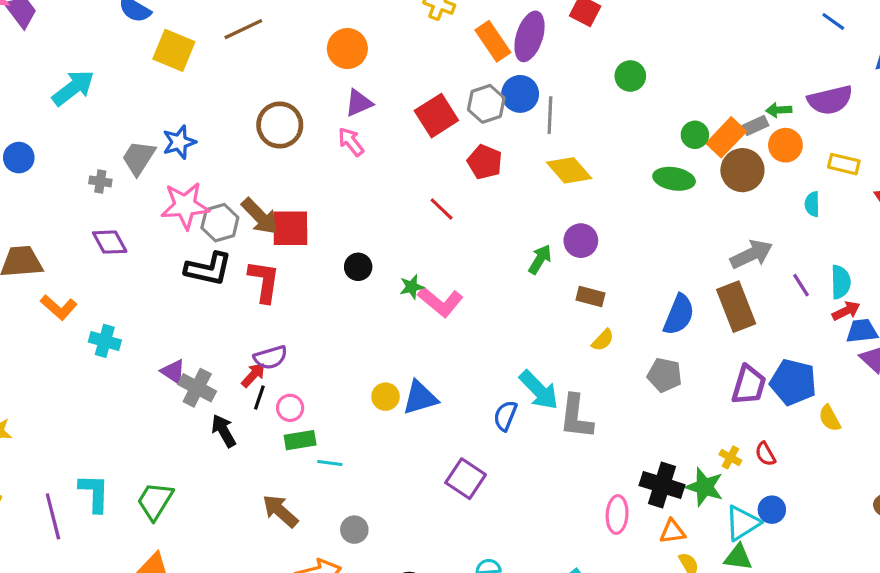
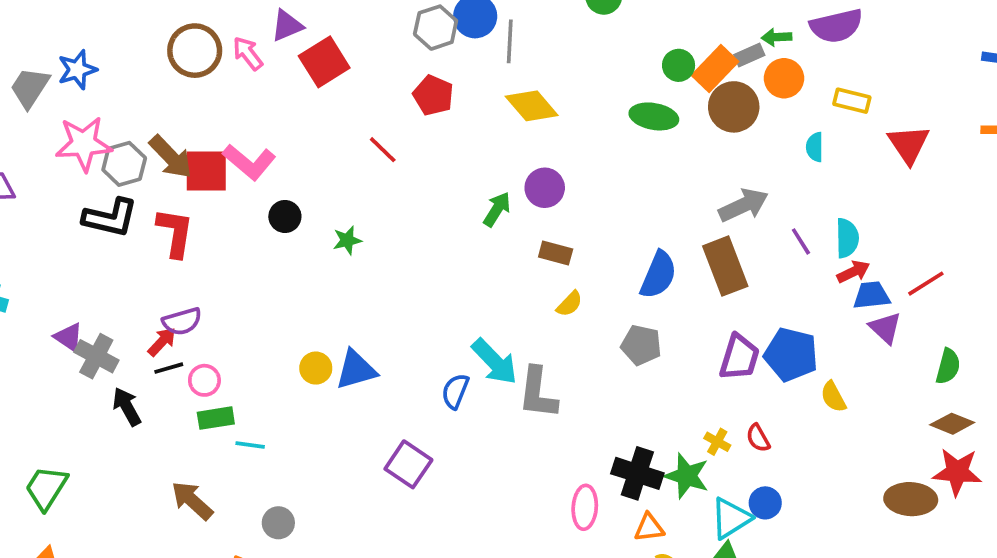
red square: (436, 116) -> (324, 62), moved
pink arrow: (351, 142) -> (248, 53), moved
pink L-shape: (440, 302) -> (249, 162), moved
black line: (259, 398) -> (169, 368), turned 55

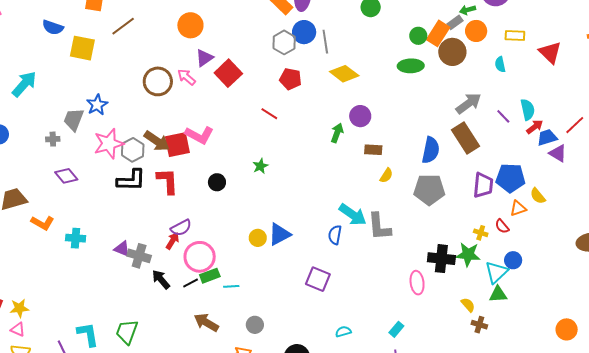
black circle: (285, 216) -> (217, 182), moved
gray pentagon: (641, 345) -> (429, 190), size x1.4
black line: (169, 368) -> (191, 283), moved
pink circle: (204, 380) -> (200, 257), size x1.8
orange triangle: (649, 528) -> (518, 208), moved

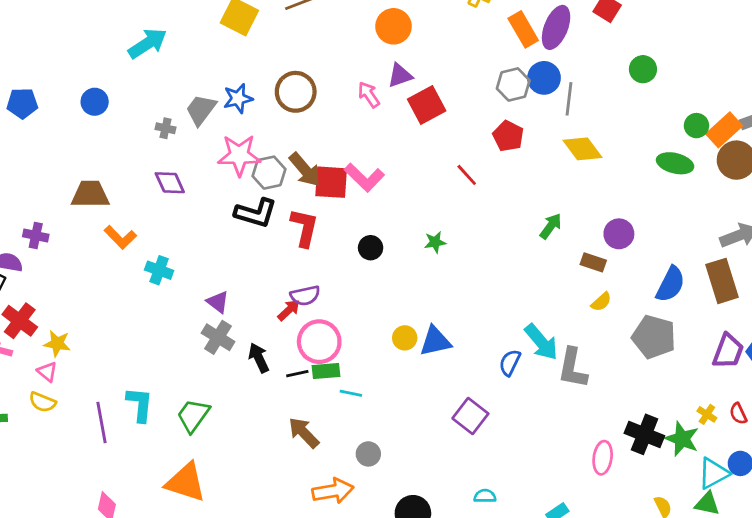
brown circle: (158, 81) -> (296, 92), moved
purple circle: (360, 116) -> (619, 234), moved
gray cross: (139, 256) -> (218, 337), moved

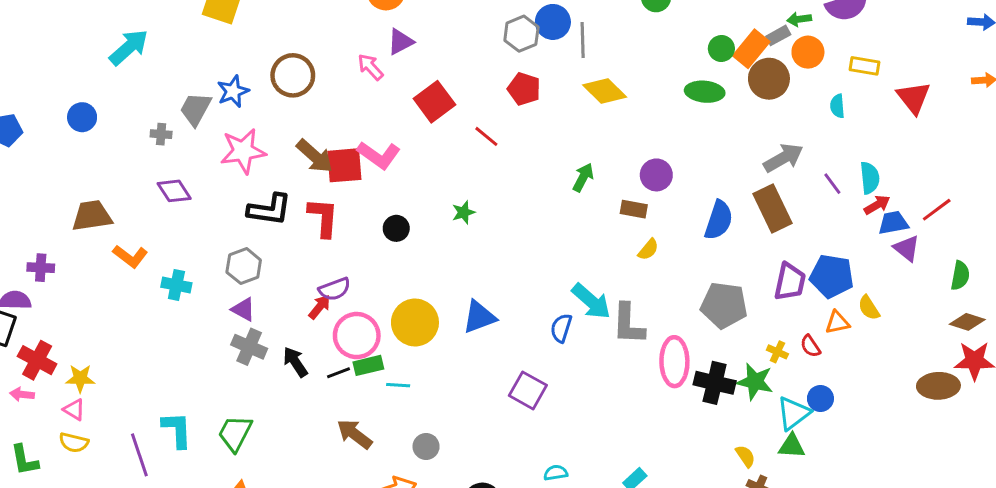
red square: (427, 105) -> (434, 102), moved
gray hexagon: (269, 173) -> (244, 266), moved
gray pentagon: (654, 337) -> (724, 305), moved
yellow circle: (405, 338) -> (415, 323), moved, size x1.8
pink ellipse: (603, 458) -> (674, 362), moved, size x1.4

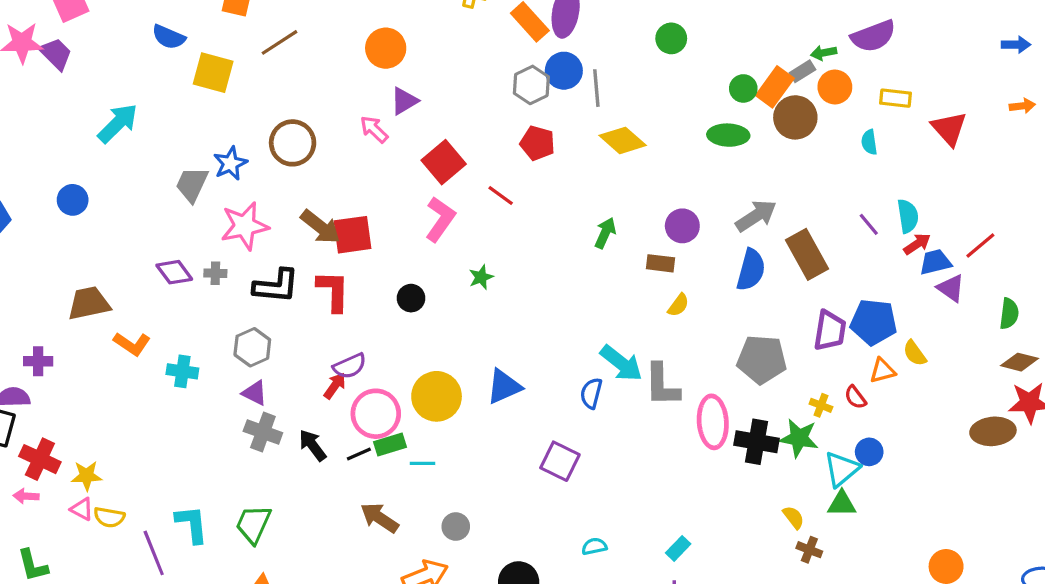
gray cross: (161, 134) -> (215, 273), moved
pink L-shape: (379, 155) -> (440, 219), moved, turned -87
gray arrow: (783, 158) -> (756, 216), moved
yellow semicircle: (74, 443) -> (109, 517), moved

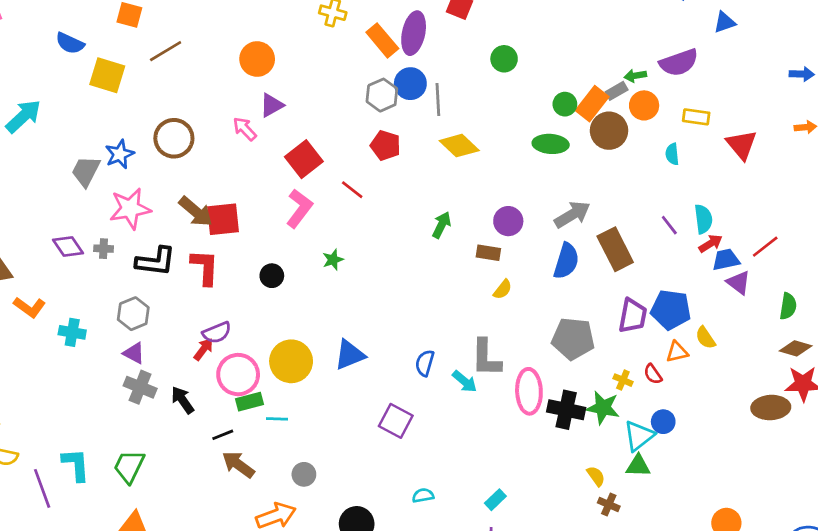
cyan arrow: (621, 363) -> (465, 381), moved, size x0.7
black line: (359, 454) -> (223, 435), moved

